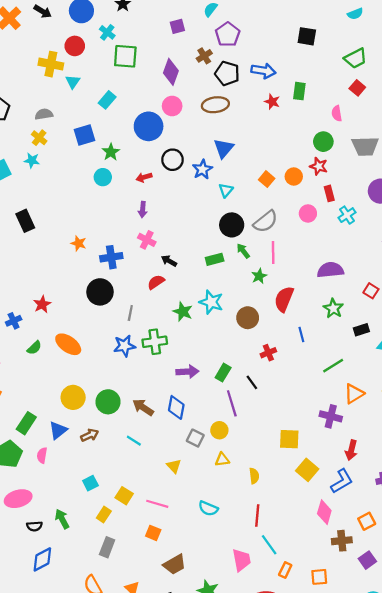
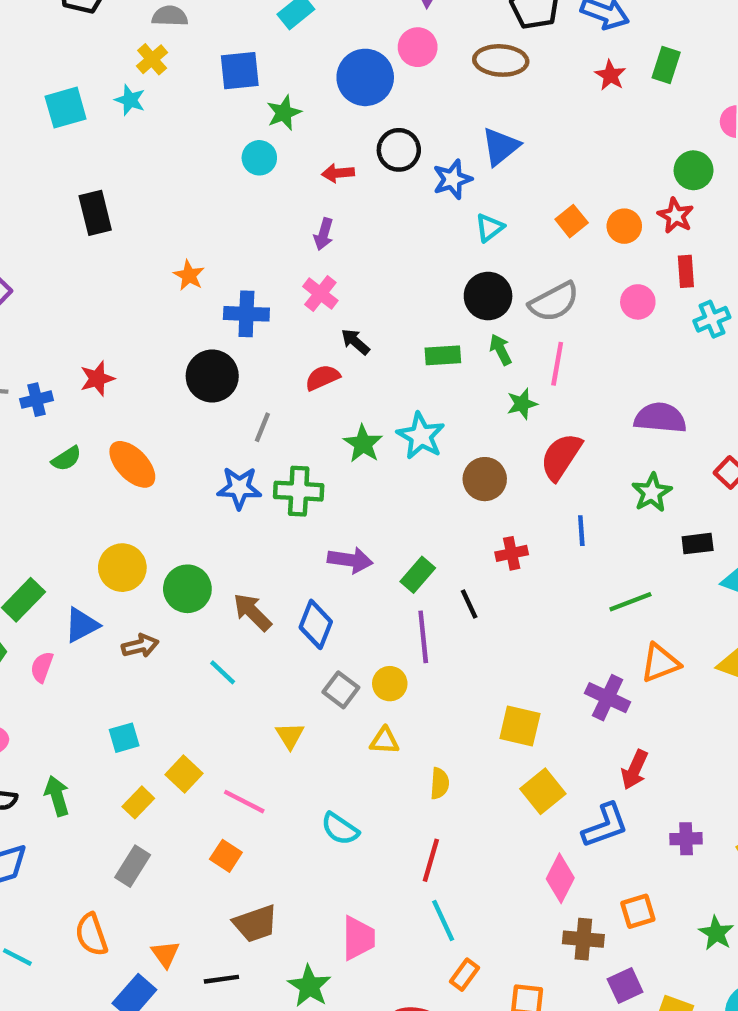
pink trapezoid: (241, 560) -> (358, 938), moved

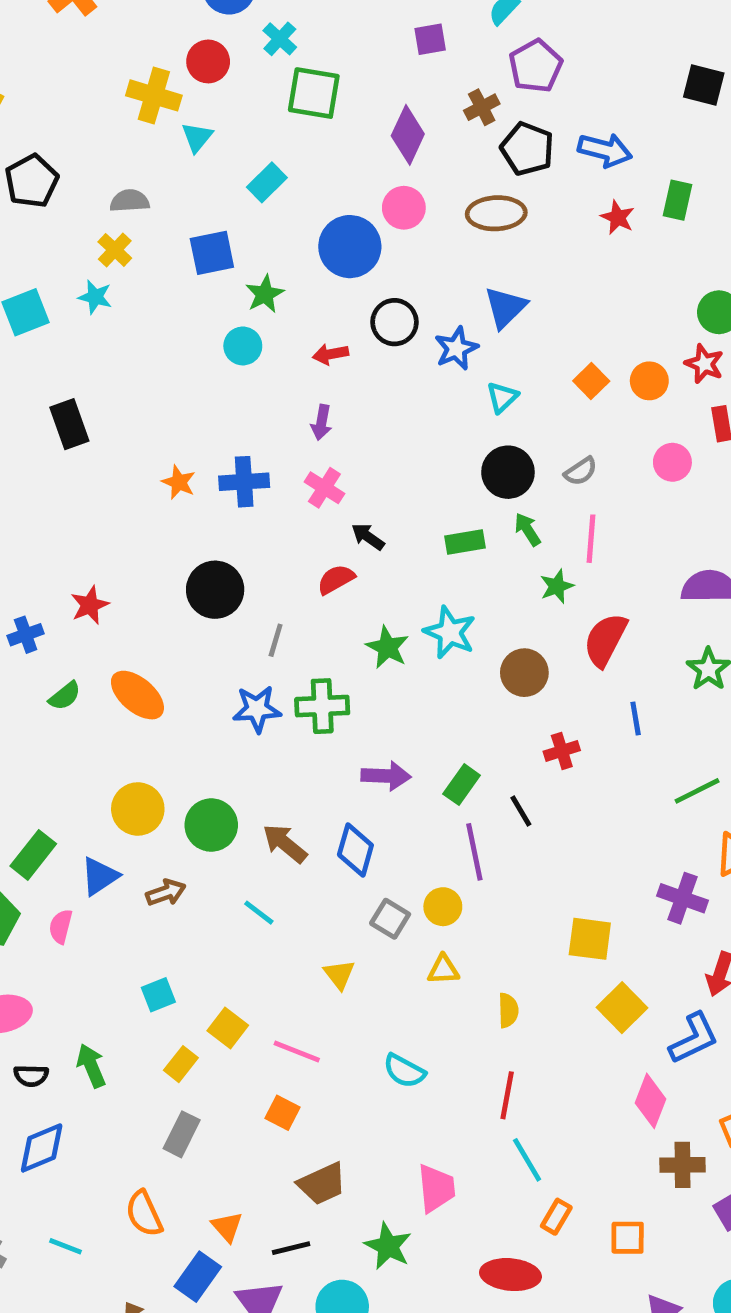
gray semicircle: (554, 302) -> (581, 471), size x0.6
blue cross: (246, 314) -> (244, 482), moved

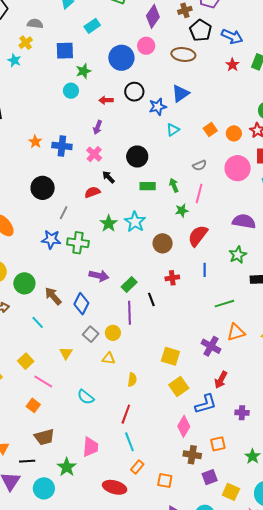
pink circle: (672, 462) -> (238, 168), size x1.6
black circle: (508, 472) -> (137, 156), moved
yellow square: (228, 1028) -> (26, 361), moved

